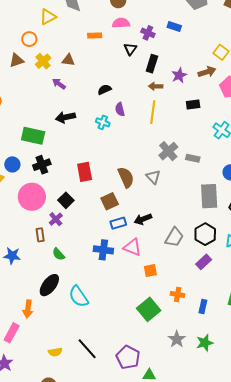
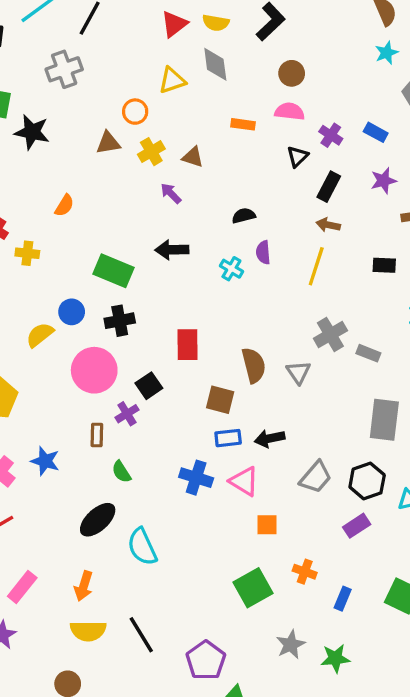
purple star: (179, 75) -> (384, 181), moved
brown square: (110, 201) -> (220, 400), turned 30
orange arrow: (28, 309) -> (84, 586), moved
yellow semicircle: (55, 352) -> (88, 631), size x1.5

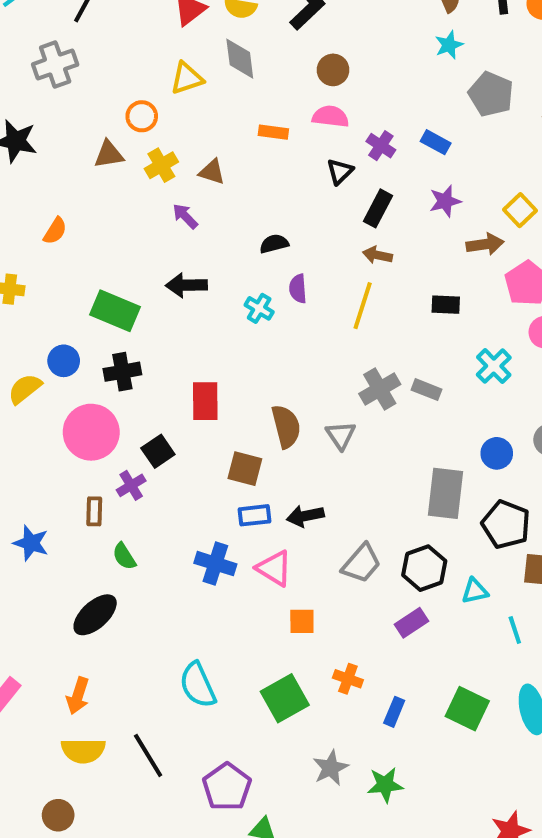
gray rectangle: (368, 353) -> (426, 390), moved
cyan semicircle: (142, 547) -> (198, 685), moved

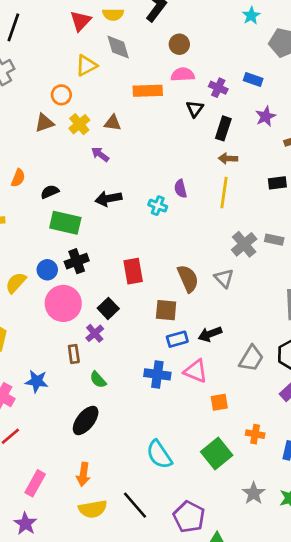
orange rectangle: (273, 132) -> (148, 91), size x1.5
black semicircle: (274, 244) -> (50, 192), moved
blue circle: (64, 361) -> (47, 270), moved

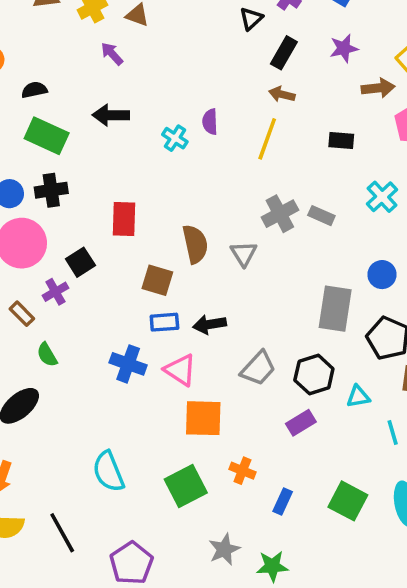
brown rectangle: (74, 354) -> (22, 314), turned -48
orange square: (219, 402) -> (203, 418), size x1.6

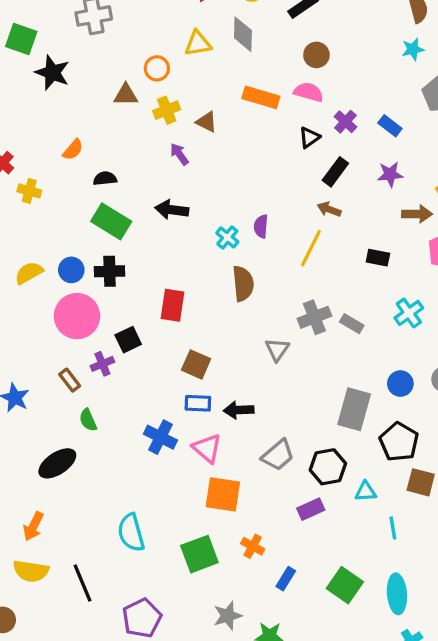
brown semicircle: (195, 244) -> (243, 284), moved

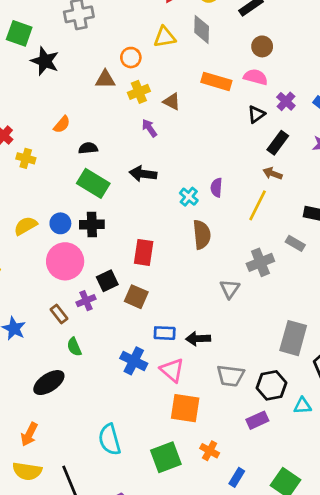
gray rectangle: (352, 324) -> (295, 243), moved
brown square: (196, 364) -> (136, 297), moved
gray trapezoid: (278, 455) -> (230, 376), turned 48

